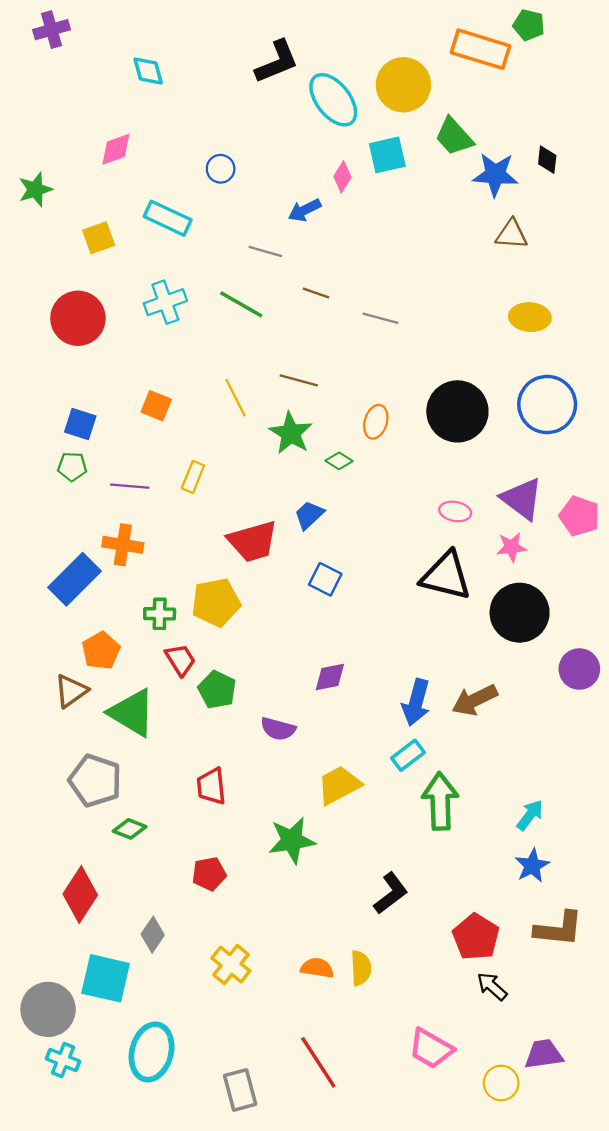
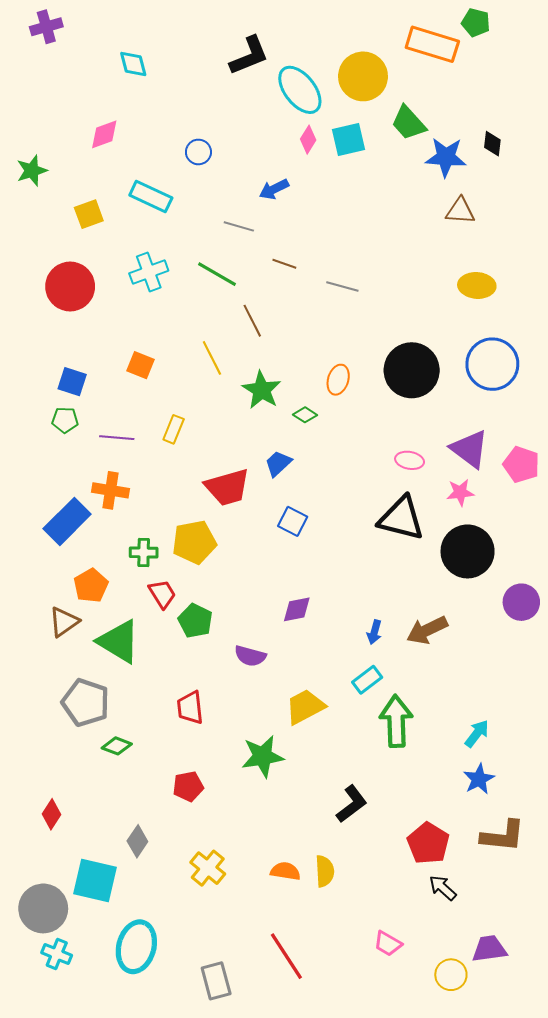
pink diamond: (342, 177) -> (308, 140), moved
brown line: (299, 380) -> (252, 321), moved, turned 48
blue arrow: (416, 702) -> (374, 632), size x0.6
red diamond: (80, 894) -> (51, 814), moved, size x0.6
pink trapezoid: (431, 1048) -> (388, 944), size x0.7

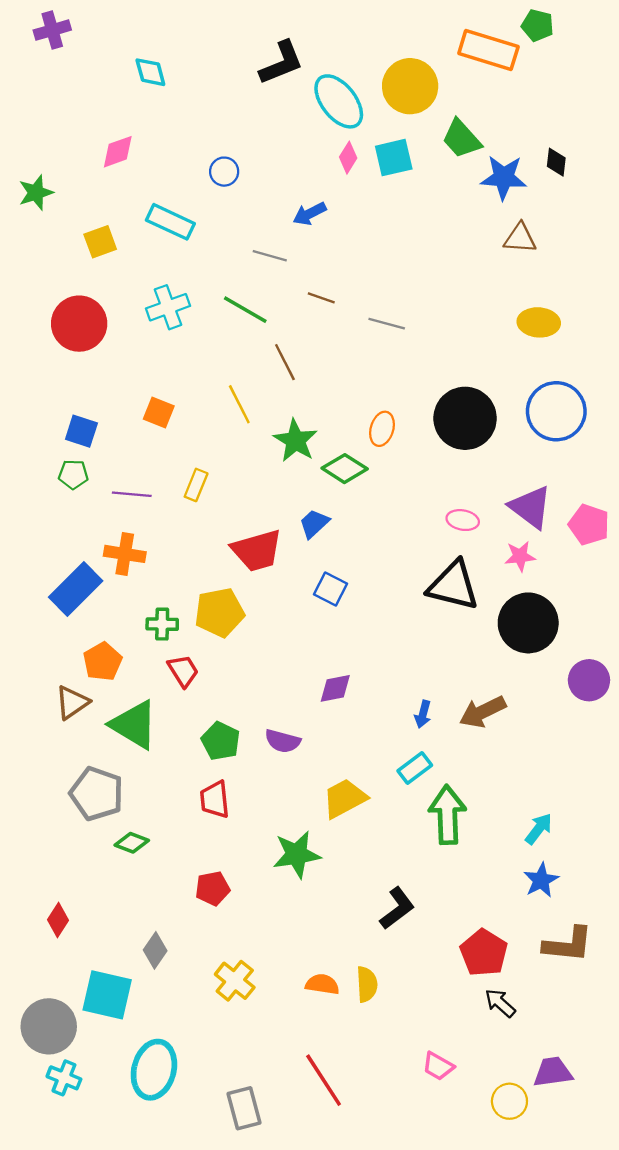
green diamond: (305, 415) -> (345, 469), size x1.6
green pentagon: (195, 621) -> (221, 741), moved

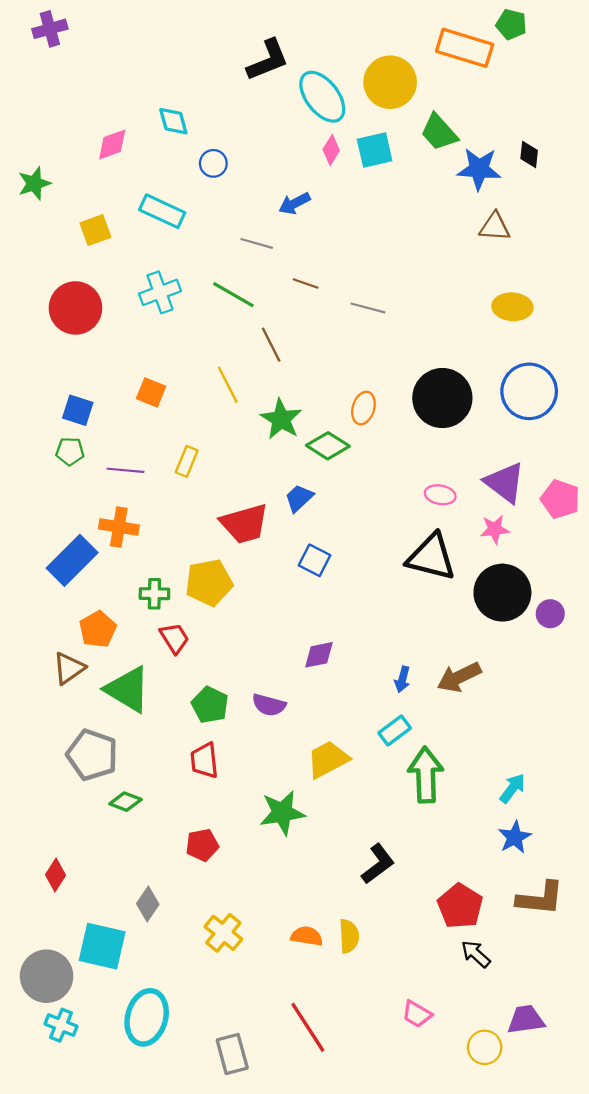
cyan diamond: (150, 72) -> (173, 121), moved
purple circle: (589, 680) -> (550, 614), moved, size x0.7

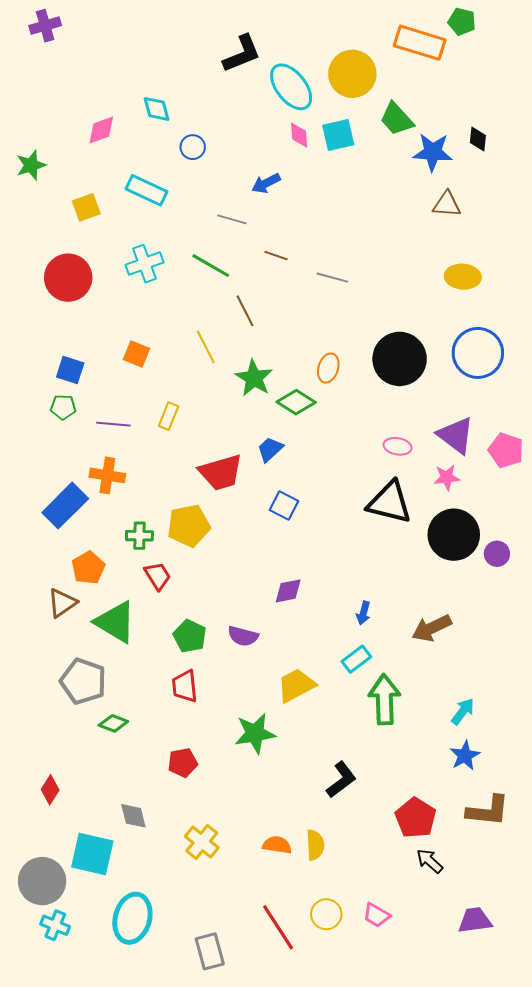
pink diamond: (331, 150) -> (299, 135), turned -36
brown arrow: (459, 677) -> (432, 628), moved
gray diamond: (148, 904) -> (133, 816), turned -48
yellow circle: (485, 1047) -> (326, 914), moved

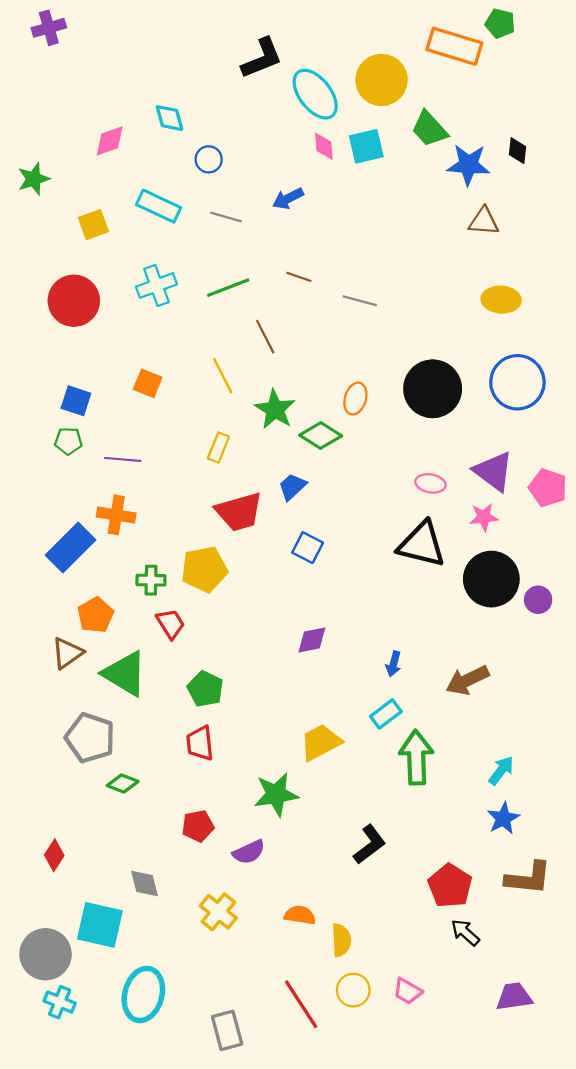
gray line: (232, 219) -> (226, 217), moved
green line: (211, 266) -> (228, 288), turned -51
yellow rectangle: (169, 416) -> (218, 448), moved
purple semicircle: (243, 636) -> (249, 852), moved, turned -40
yellow semicircle: (315, 845) -> (341, 940), moved

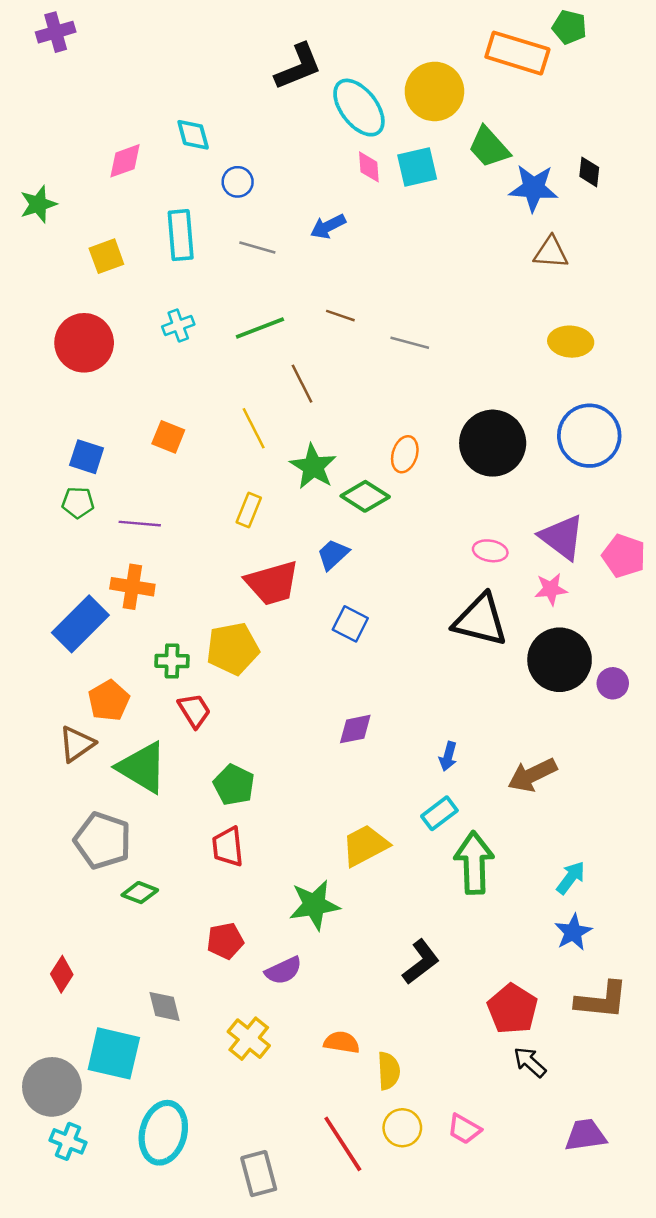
cyan rectangle: (159, 206) -> (181, 235), turned 60
cyan cross: (156, 285) -> (178, 325), size x0.7

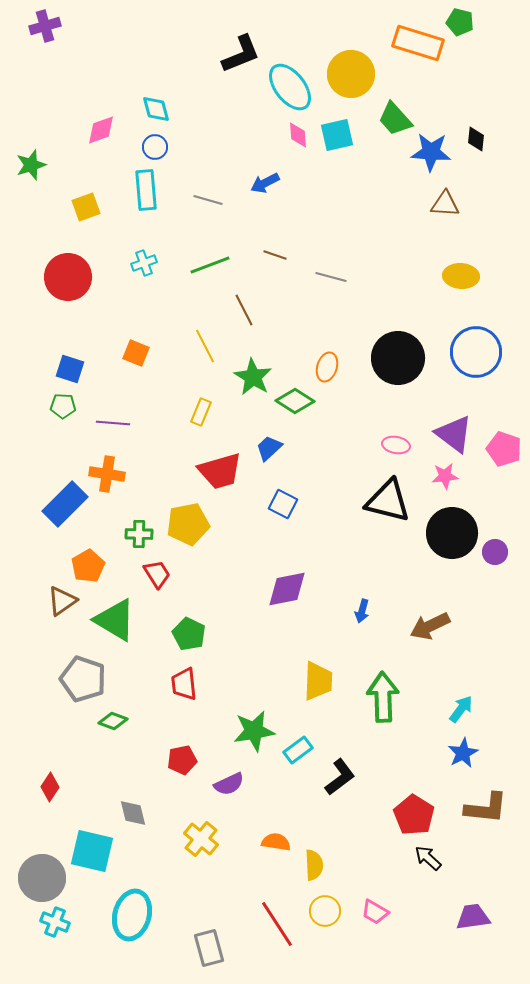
blue circle: (238, 182) -> (155, 147), moved
purple diamond: (355, 729) -> (287, 589), size x1.4
cyan rectangle: (439, 813) -> (298, 750), moved
yellow trapezoid: (365, 845) -> (318, 681), moved, turned 120

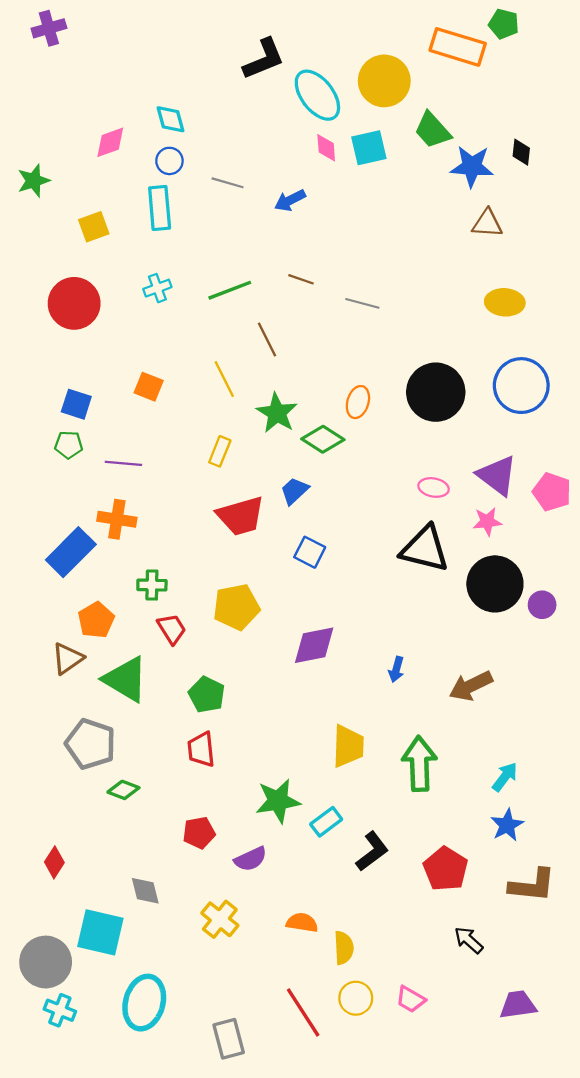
gray line: (208, 200) -> (228, 183), moved
yellow pentagon: (188, 524) -> (236, 607), moved
red pentagon: (414, 815) -> (446, 869), moved

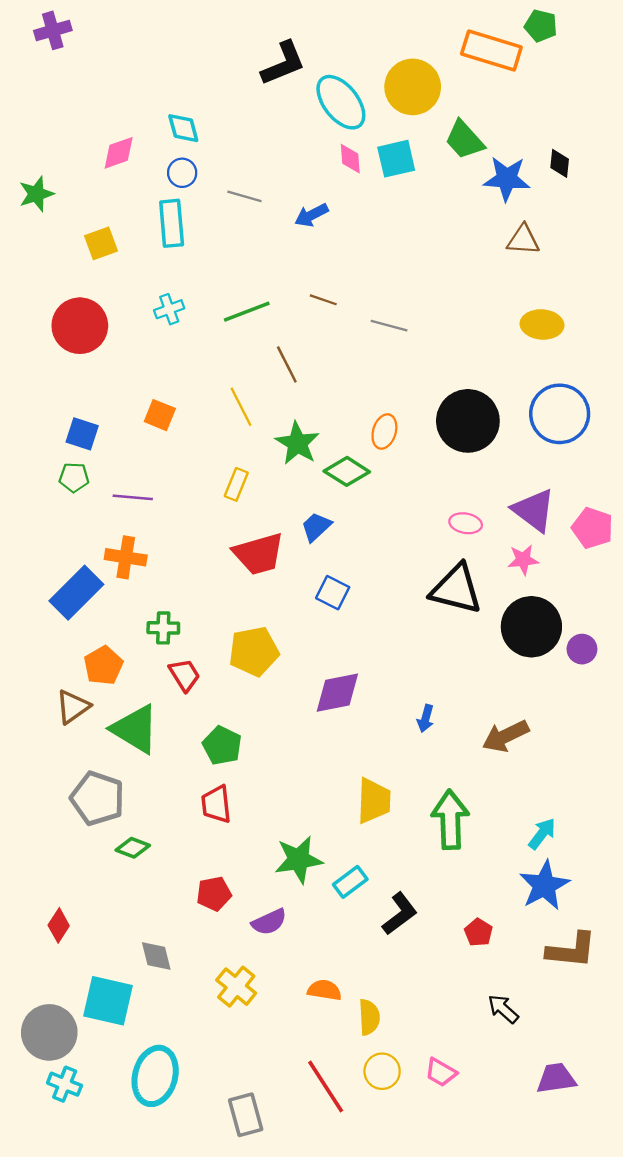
blue star: (507, 825) -> (544, 885), size x1.4
red pentagon: (446, 869) -> (478, 932), size x0.6

